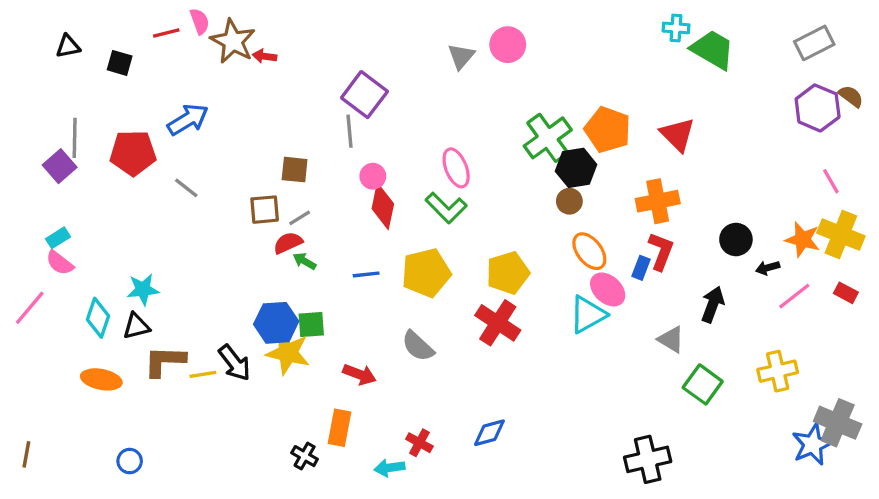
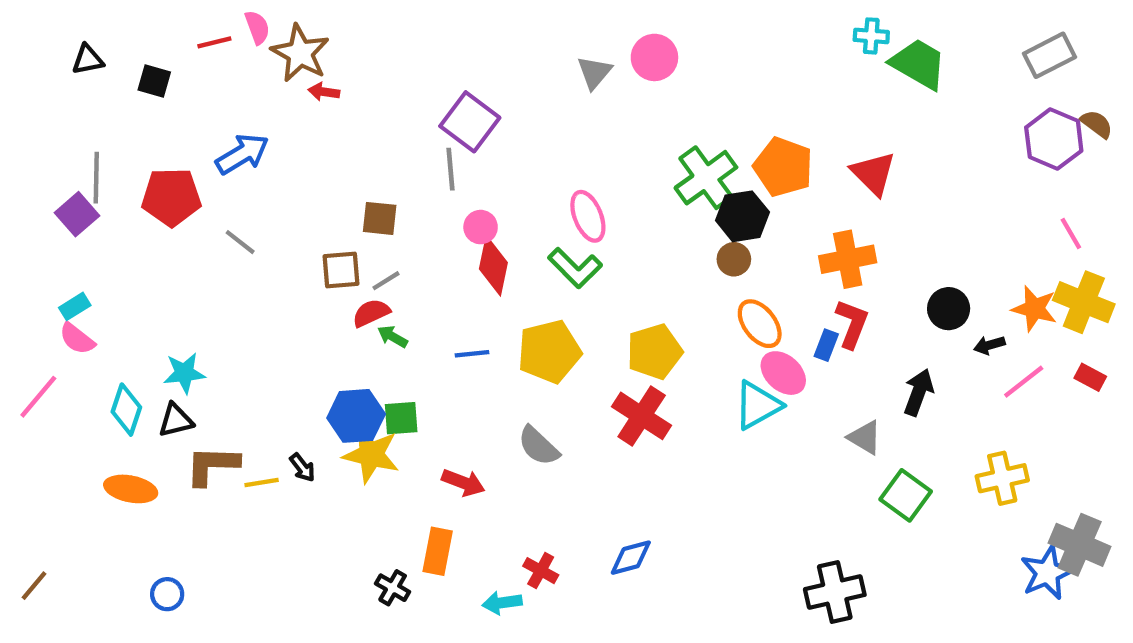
red arrow: (265, 56) -> (324, 92), moved
black arrow: (235, 363) -> (302, 467), size x0.6
brown line: (26, 454) -> (34, 586), turned 30

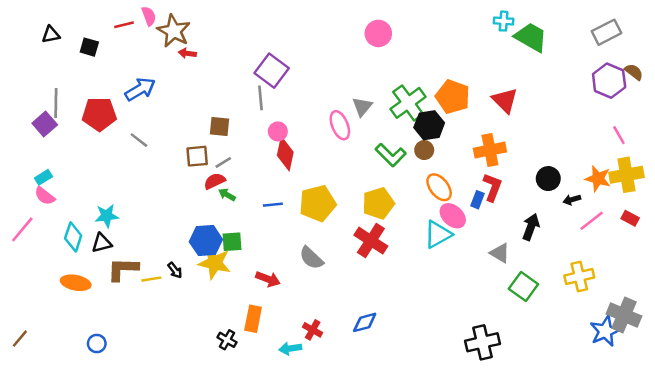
gray triangle: (594, 72) -> (362, 107), moved
green L-shape: (575, 268) -> (391, 155), moved
yellow cross: (1084, 302) -> (626, 175), turned -32

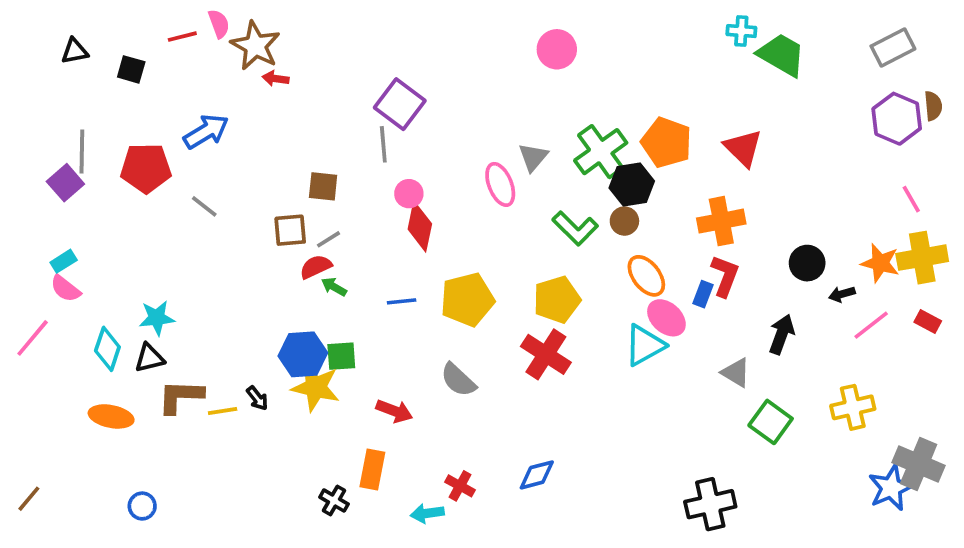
brown semicircle: (634, 72) -> (933, 106), turned 48

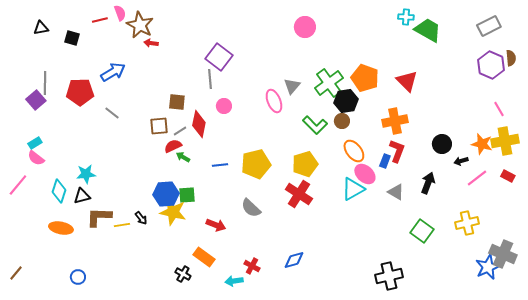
red diamond: (420, 227) -> (199, 124), moved
gray triangle: (736, 373) -> (396, 192), moved
orange rectangle: (372, 469) -> (204, 257), turned -65

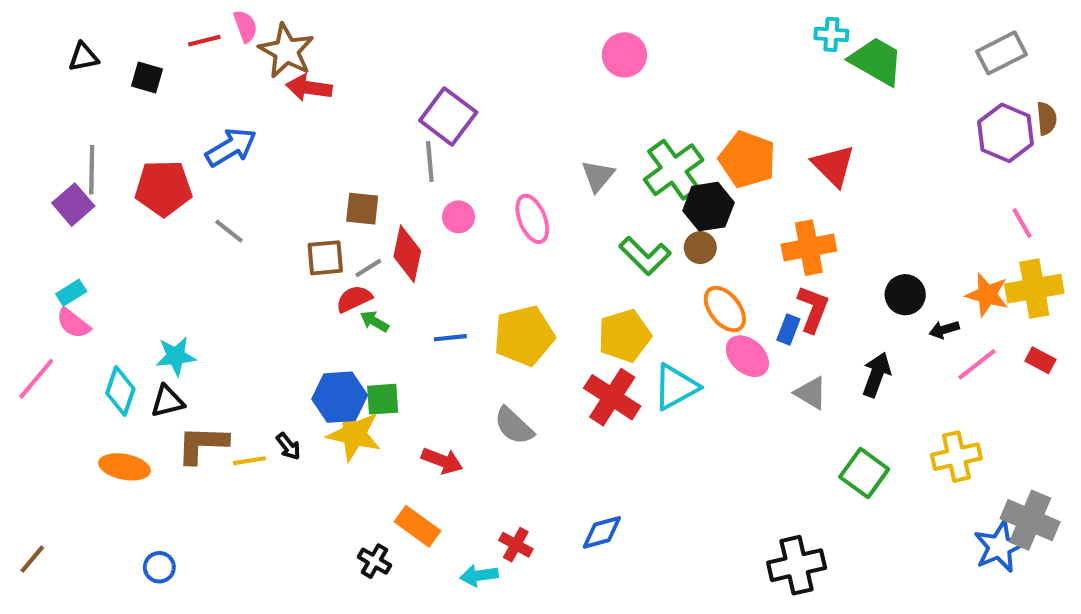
red arrow: (151, 43) -> (309, 88), size x1.5
pink ellipse: (274, 101) -> (532, 219), moved
cyan triangle: (353, 189) -> (676, 387), moved

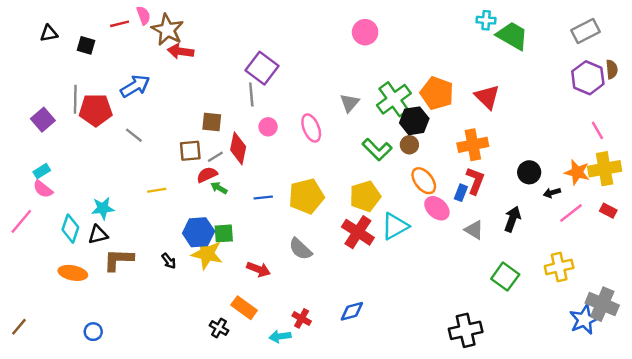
gray line: (92, 170) -> (75, 99), moved
yellow line: (249, 461) -> (157, 190), moved

